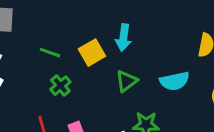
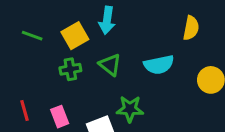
green triangle: (126, 81) -> (110, 65), turned -45
green cross: (60, 86) -> (70, 69), moved, turned 30

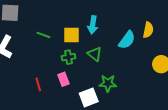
yellow square: (75, 36) -> (72, 35), turned 30
cyan semicircle: (159, 65) -> (127, 40), moved, turned -42
pink rectangle: (60, 117) -> (63, 79), moved

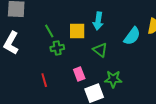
green line: (43, 35) -> (49, 31), turned 40
green cross: (69, 57) -> (57, 48), moved
pink rectangle: (63, 79) -> (79, 74), moved

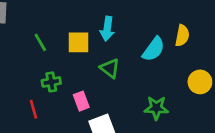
green cross: (57, 48) -> (51, 82), moved
green star: (113, 79) -> (156, 108), moved

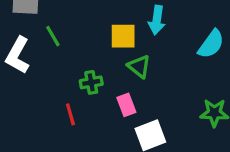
green line: (40, 42) -> (53, 36), moved
green triangle: (110, 68) -> (139, 66), moved

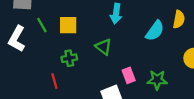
yellow square: (123, 36) -> (68, 25), moved
pink rectangle: (126, 105) -> (129, 75), moved

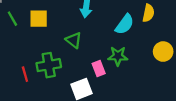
green cross: (69, 58) -> (49, 65), moved, size x1.5
green star: (157, 80) -> (118, 56), moved

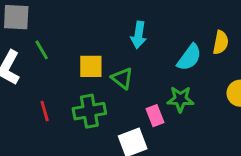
yellow square: (39, 19) -> (91, 66), moved
red line: (25, 74) -> (45, 111), moved

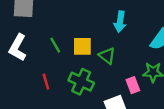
green line: (42, 50) -> (55, 45), moved
green cross: (89, 111) -> (81, 82), turned 35

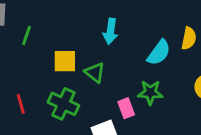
green line: (55, 45) -> (26, 36), moved, turned 49

